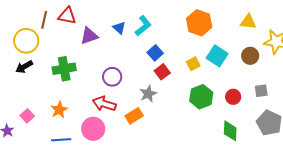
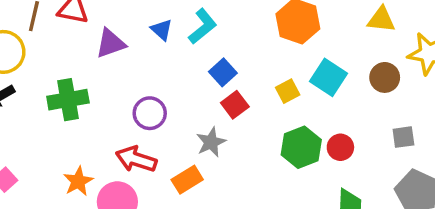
red circle: (233, 97) -> (340, 147), moved
orange star: (59, 110) -> (78, 181), moved

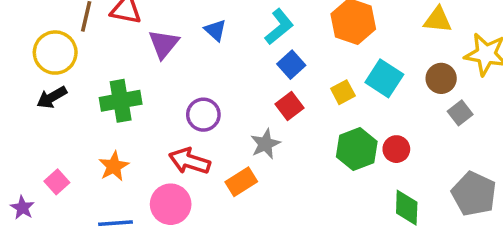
cyan L-shape: (202, 26) -> (279, 27), moved
purple triangle: (111, 43) -> (164, 44), turned -32
blue square: (223, 72) -> (291, 65), moved
gray square: (403, 137) -> (460, 113), moved, turned -30
orange star: (78, 181) -> (114, 166), moved

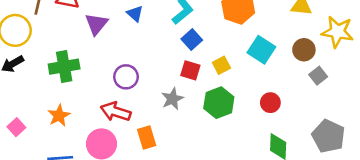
yellow square: (343, 92) -> (221, 65), moved
red square: (290, 106) -> (190, 70), turned -36
green hexagon: (357, 149) -> (219, 103), moved
orange rectangle: (241, 182) -> (147, 137), moved, turned -75

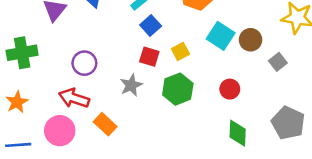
brown circle: (304, 50) -> (251, 40), moved
orange rectangle: (147, 137) -> (105, 124), turned -30

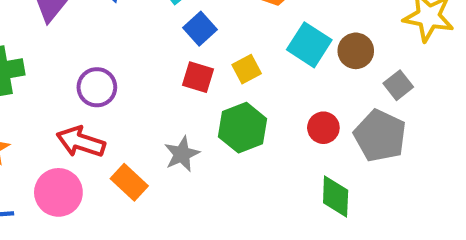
gray star: (131, 85) -> (182, 154), moved
gray pentagon: (288, 123) -> (380, 136), moved

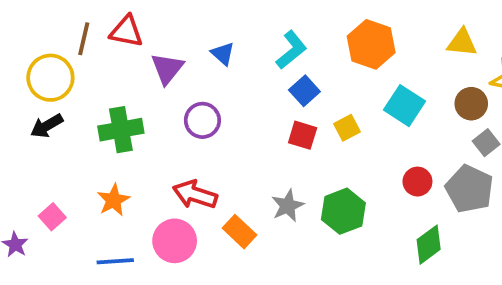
brown circle: (356, 51) -> (471, 104), moved
purple circle: (97, 87) -> (202, 120), moved
green hexagon: (243, 128) -> (343, 211), moved
green diamond: (336, 196) -> (429, 245), turned 51

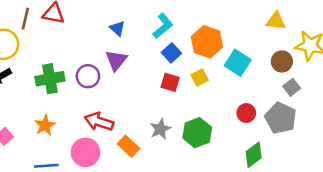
orange hexagon: (371, 44) -> (207, 42), moved
purple triangle: (167, 68) -> (116, 60), moved
purple circle: (202, 120) -> (88, 76), moved

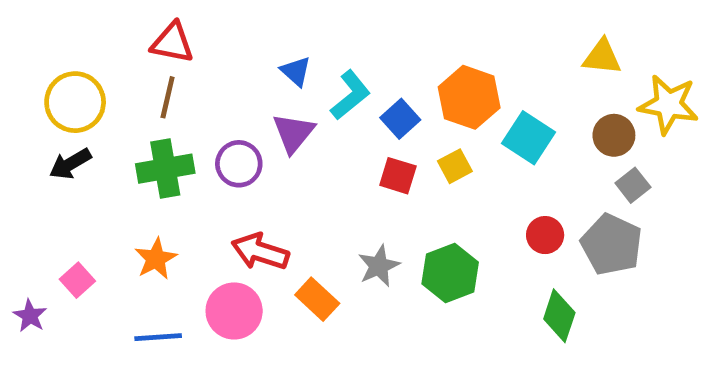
brown line: (25, 19) -> (168, 97), moved
cyan L-shape: (163, 26) -> (350, 95), moved
green diamond: (254, 155) -> (559, 316), turned -35

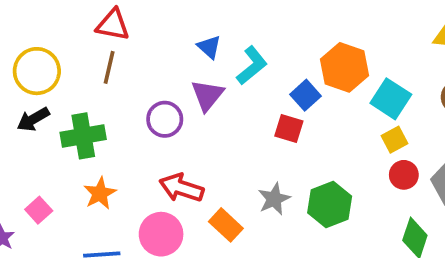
blue square: (400, 119) -> (306, 95), moved
yellow square: (455, 166) -> (395, 140), moved
green cross: (165, 169) -> (83, 136), moved

